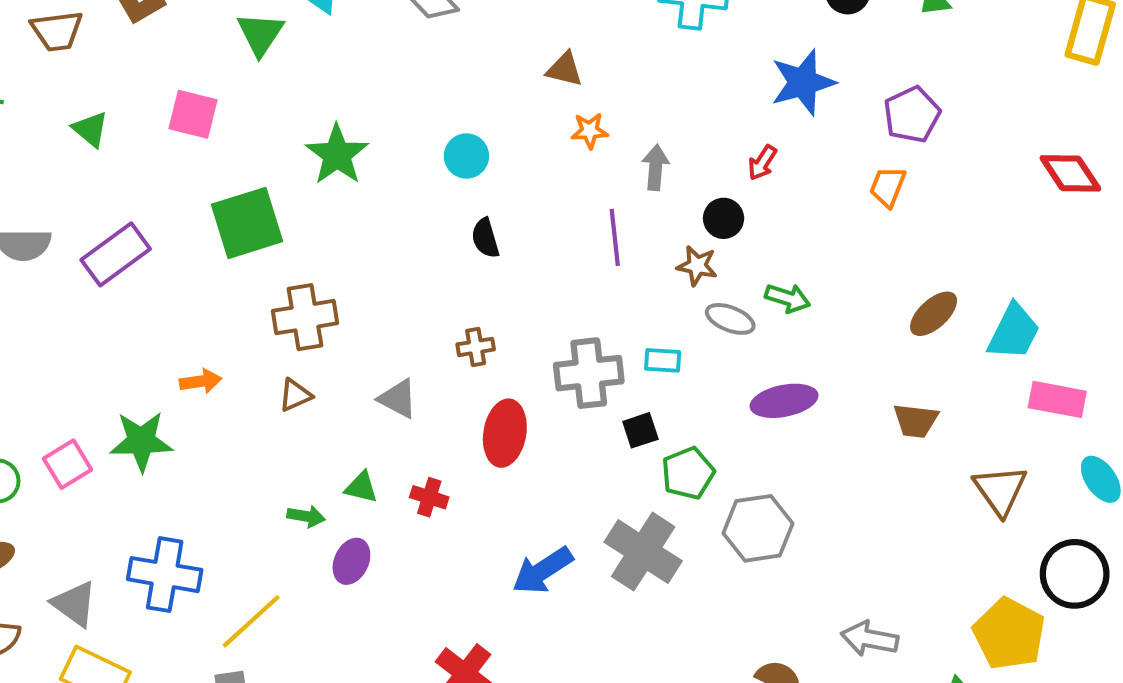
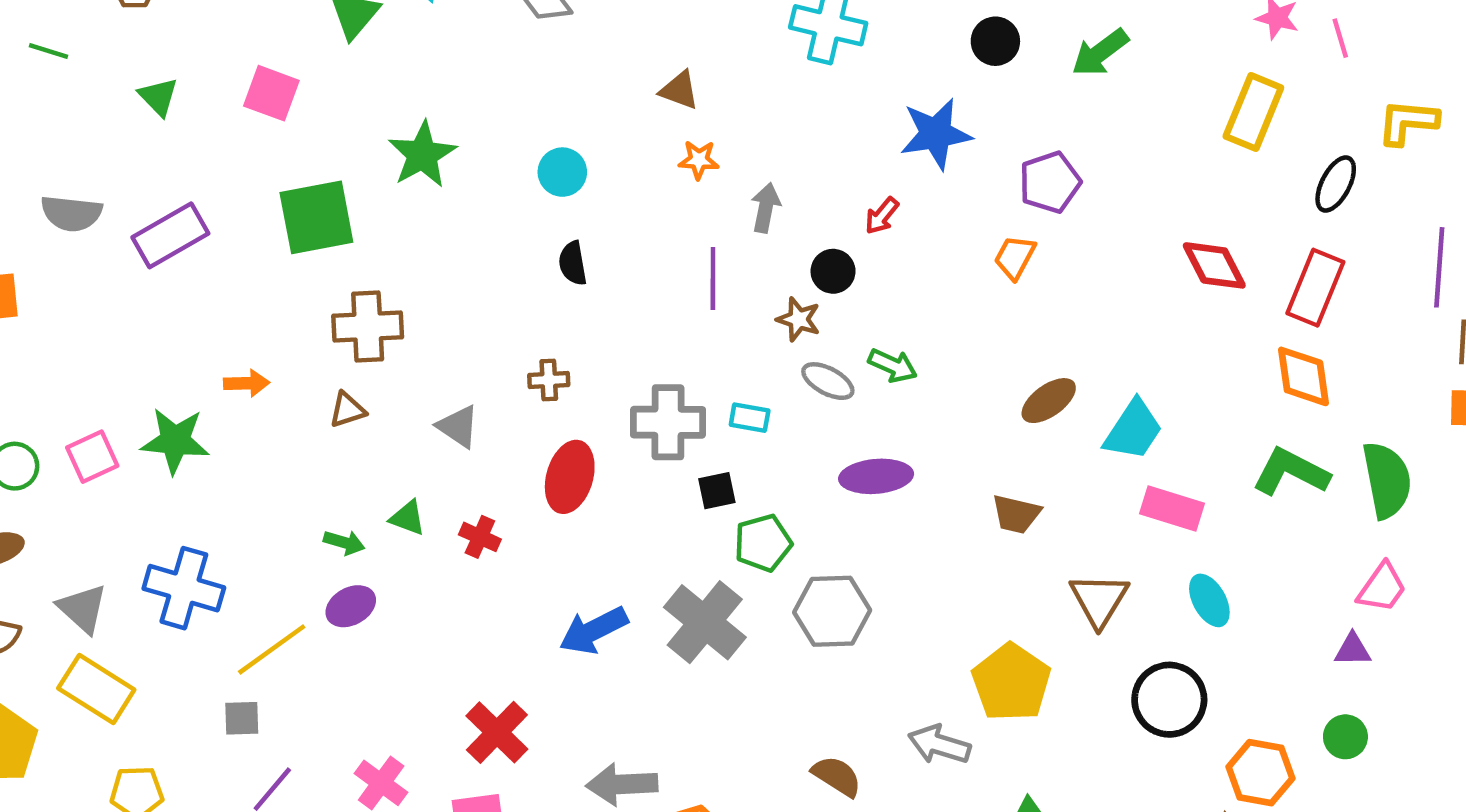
purple ellipse: (351, 561) -> (351, 606), moved, turned 30
yellow pentagon: (1009, 634) -> (1011, 682), moved

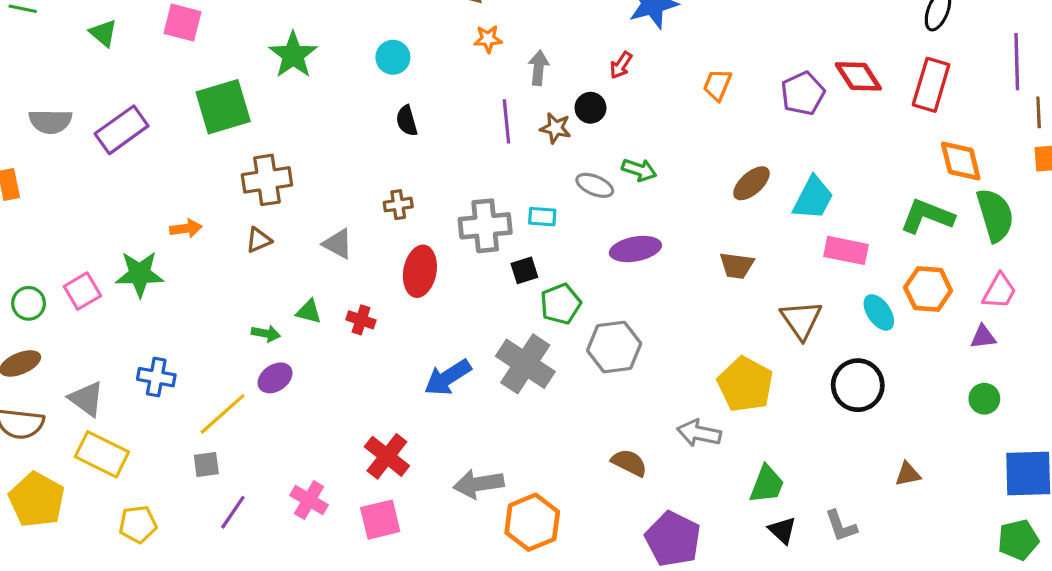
purple pentagon: (1050, 182) -> (803, 93), moved
brown star: (799, 319) -> (556, 128), moved
orange diamond: (1304, 376) -> (961, 161), moved
blue cross: (184, 588) -> (156, 377), size x0.7
orange hexagon: (1260, 773) -> (928, 289), moved

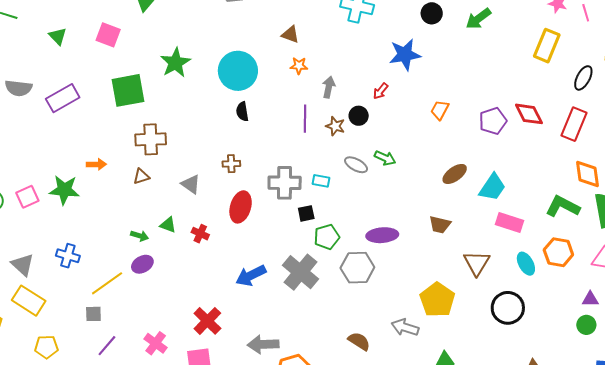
cyan circle: (393, 57) -> (238, 71), size x1.8
purple ellipse: (635, 249) -> (382, 235), moved
purple triangle: (983, 337) -> (590, 299), moved

